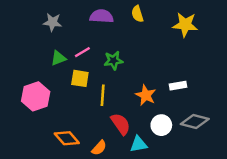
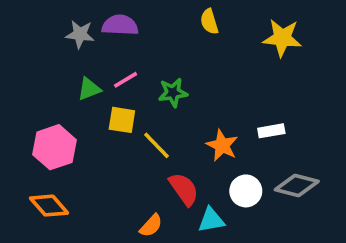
purple semicircle: (101, 16) -> (120, 25), moved
yellow line: (103, 95) -> (157, 145), turned -48
orange diamond: (67, 138) -> (49, 206), moved

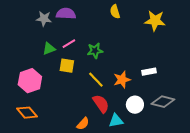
yellow line: (157, 145) -> (96, 80), moved
orange star: (222, 145) -> (122, 80), turned 30

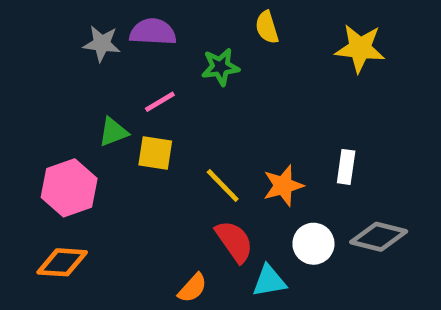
green triangle: (49, 49) -> (113, 132), moved
green star: (95, 51) -> (220, 67), moved
white rectangle: (149, 72) -> (346, 167), turned -72
orange diamond: (27, 113) -> (62, 262), turned -45

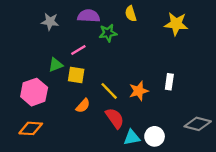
purple semicircle: (153, 32) -> (89, 16), moved
gray diamond: (379, 237) -> (198, 124), moved
white circle: (313, 244) -> (155, 136), moved
orange semicircle: (192, 288) -> (83, 106), moved

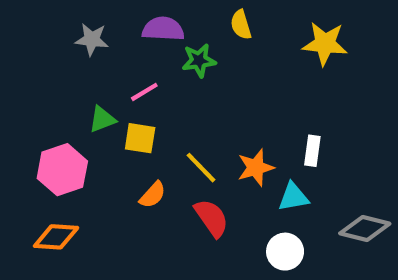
cyan triangle: (132, 137) -> (293, 197), moved

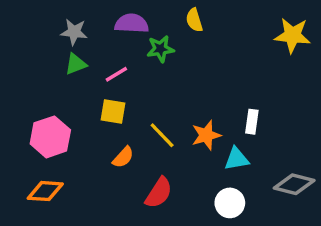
yellow star: (325, 44) -> (292, 35), moved
green triangle: (102, 119) -> (76, 64), moved
red semicircle: (211, 218) -> (159, 193), moved, turned 68

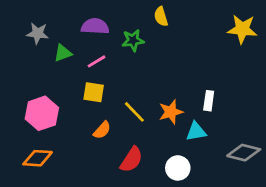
purple semicircle: (132, 23) -> (95, 26), moved
gray star: (74, 32) -> (38, 33), moved
white circle: (230, 203) -> (178, 168), moved

